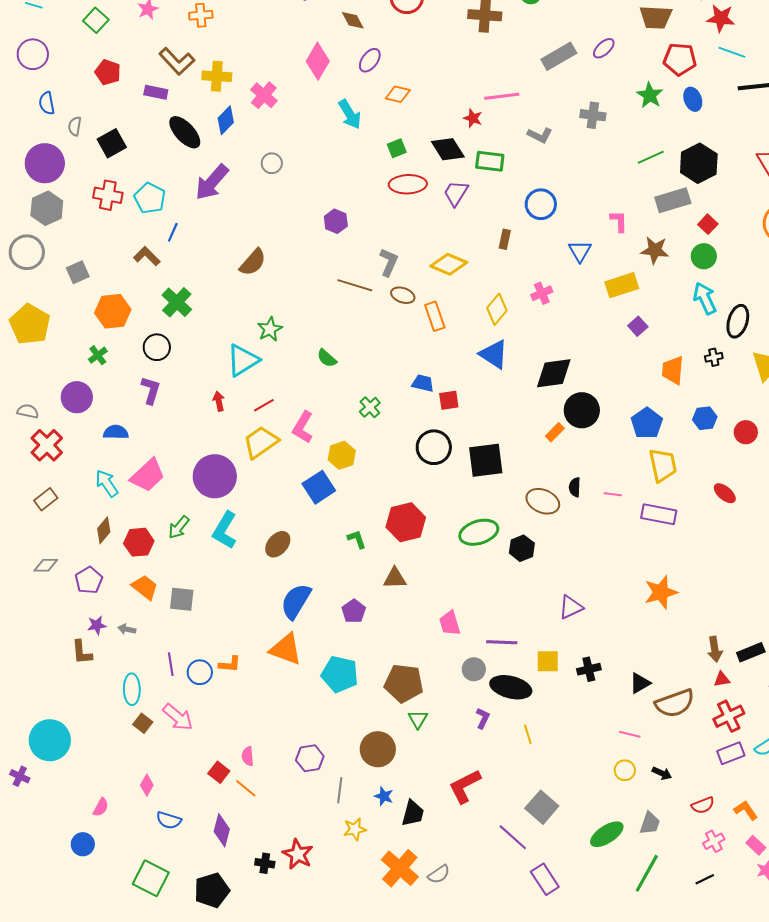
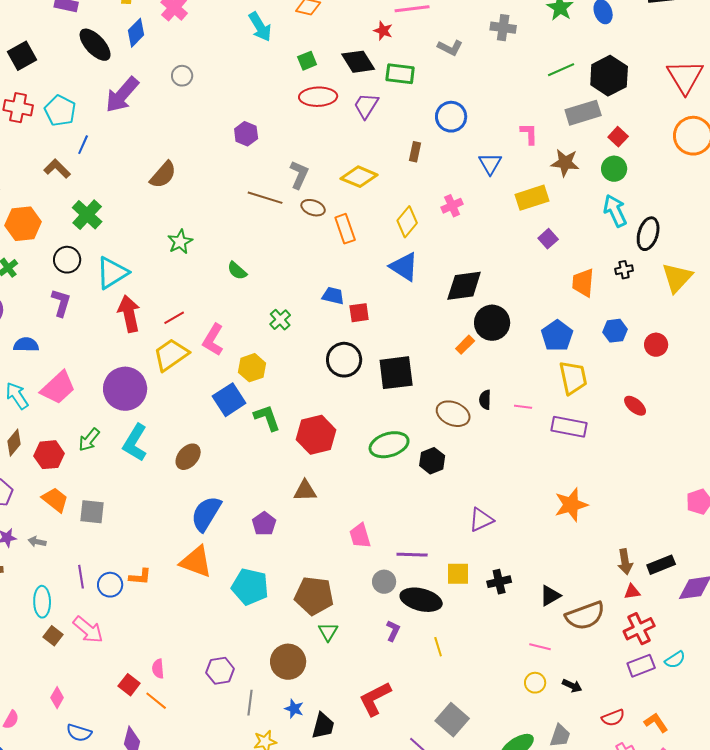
cyan triangle: (243, 360) -> (112, 273), moved
red arrow: (219, 401) -> (129, 314), size x1.8
green L-shape: (357, 539) -> (267, 418), moved, size x1.4

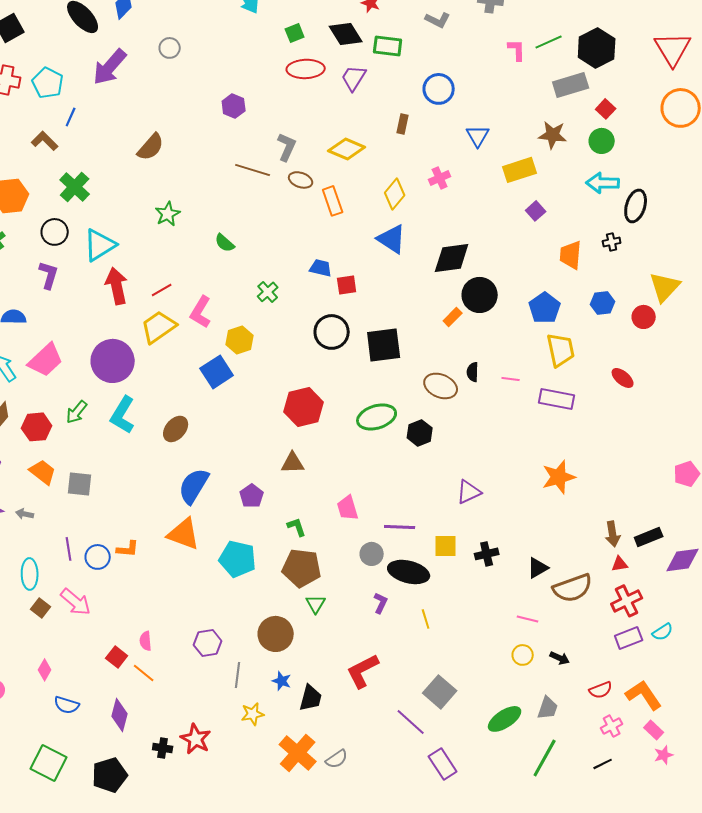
pink L-shape: (529, 134) -> (517, 50), moved
cyan arrow: (615, 211) -> (603, 183), turned -64
yellow triangle: (677, 278) -> (665, 287), moved
green L-shape: (267, 418) -> (297, 527), moved, size x0.7
orange L-shape: (656, 723) -> (644, 695), size x1.5

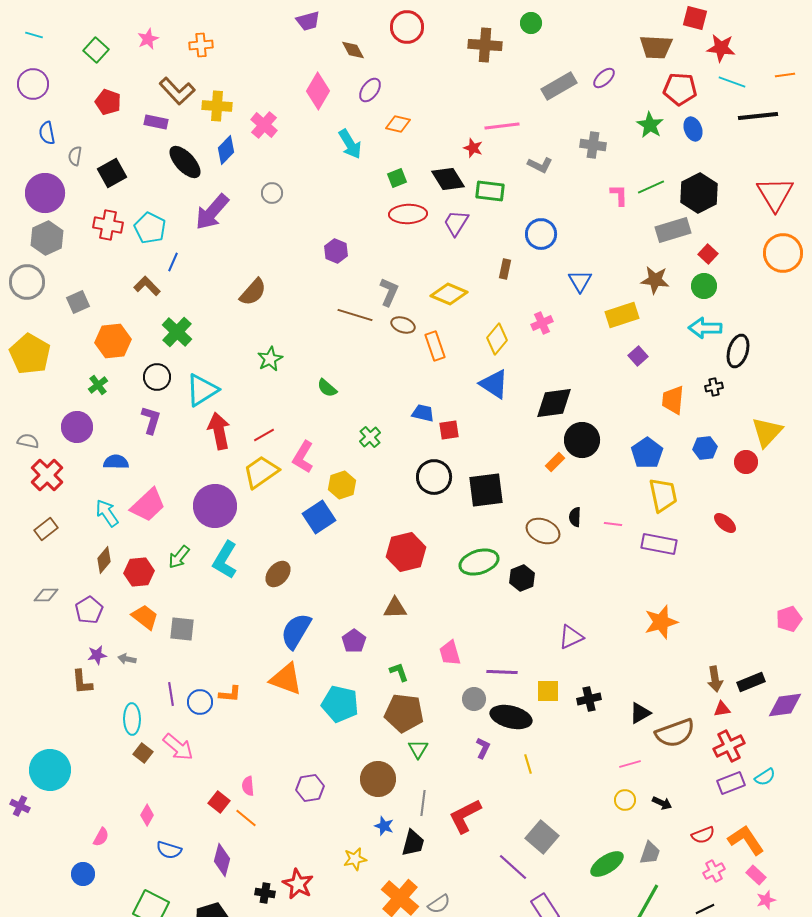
pink line: (528, 619) -> (630, 764), turned -30
gray line: (238, 675) -> (423, 803), moved

